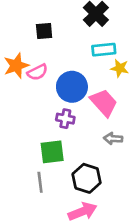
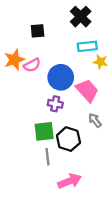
gray arrow: (113, 139) -> (95, 120), turned 48
black hexagon: (87, 178) -> (68, 139), moved
gray line: (40, 182) -> (47, 157), moved

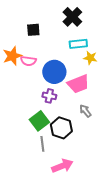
pink semicircle: (32, 65) -> (28, 61), turned 35
pink trapezoid: (87, 91) -> (78, 84), turned 110
green square: (44, 131) -> (39, 121), turned -30

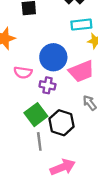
pink semicircle: (28, 61) -> (23, 72), moved

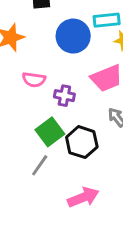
blue circle: (53, 57) -> (73, 36), moved
gray line: (39, 141) -> (40, 165), moved, turned 42

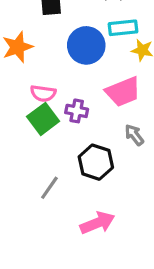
green square: (50, 132) -> (43, 119), moved

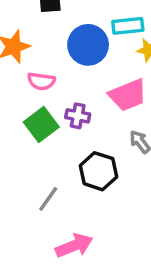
pink semicircle: (43, 93) -> (41, 81), moved
pink arrow: (97, 223) -> (74, 246), moved

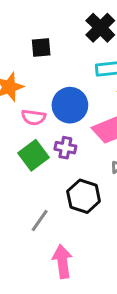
blue circle: (88, 45) -> (70, 105), moved
pink arrow: (74, 246) -> (62, 262), turned -76

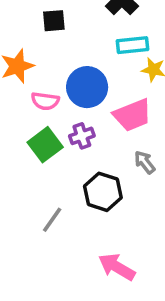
purple cross: (65, 148) -> (82, 136), turned -30
pink arrow: (62, 262) -> (117, 267), moved, turned -52

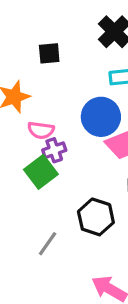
blue circle: (87, 87) -> (101, 117), moved
purple cross: (82, 136) -> (54, 150), moved

